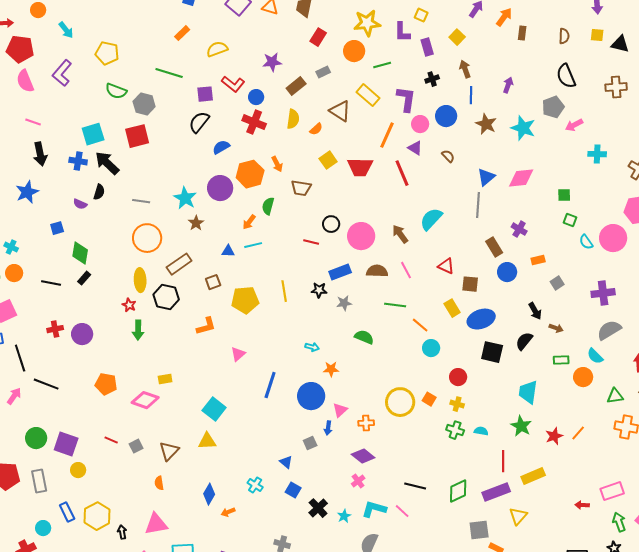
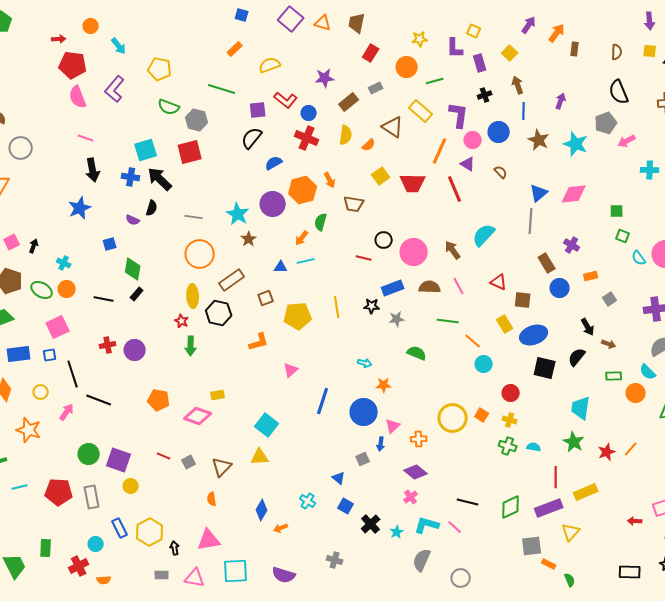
yellow star: (367, 23) -> (420, 39), size x0.6

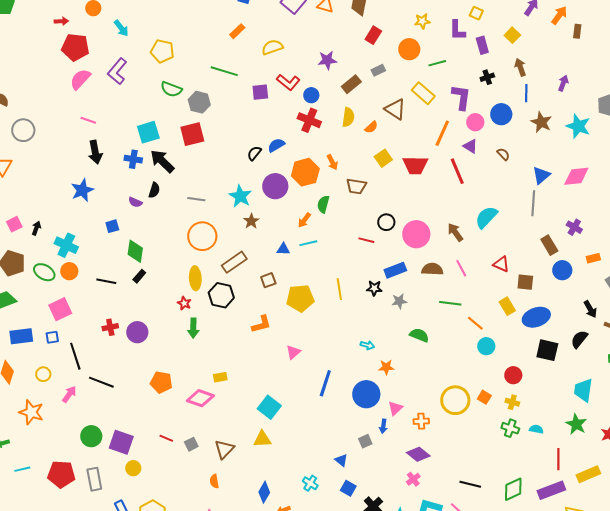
pink semicircle: (78, 97) -> (80, 79), turned 65
black semicircle: (252, 138) -> (254, 153), moved, size x0.7
cyan cross: (64, 263) -> (66, 245), size x1.6

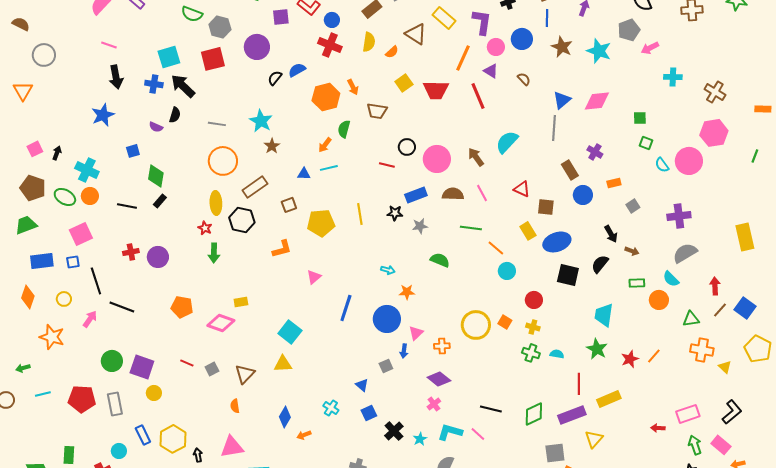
purple circle: (275, 186) -> (257, 47), moved
blue square: (348, 488) -> (369, 413), turned 35

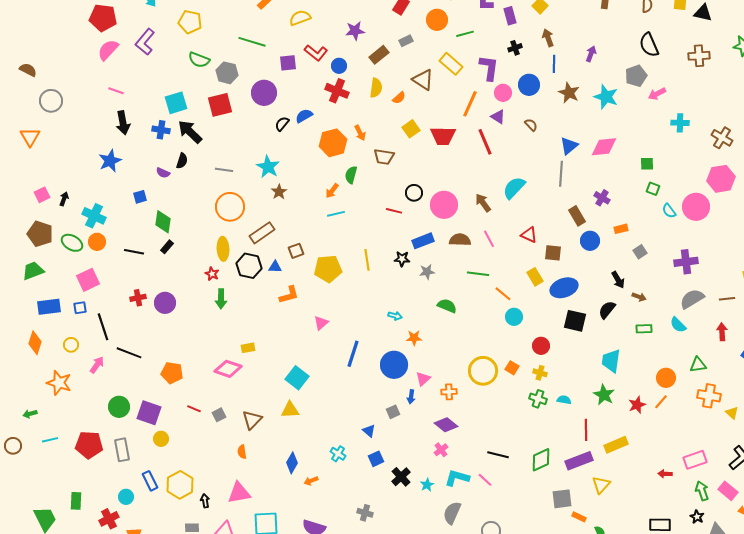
blue triangle: (304, 174) -> (275, 267), moved
orange circle: (659, 300) -> (666, 378), moved
orange pentagon: (182, 307) -> (172, 373), moved
brown line: (720, 310) -> (727, 299), moved, turned 42

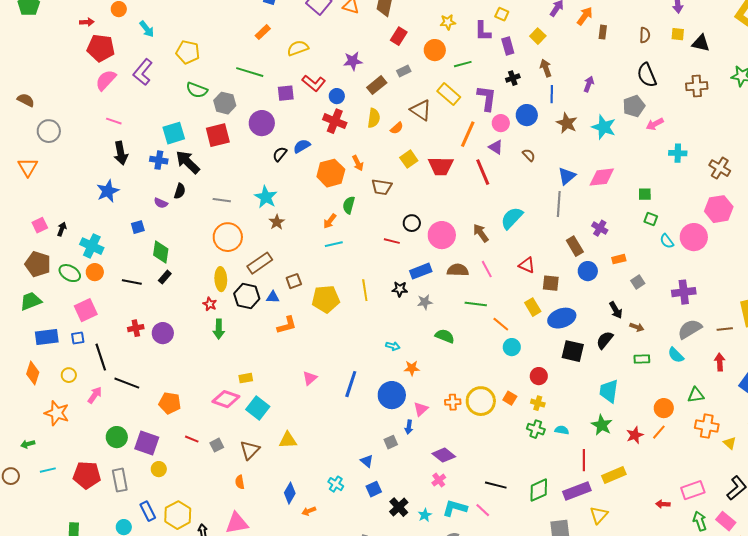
pink triangle: (321, 323) -> (310, 378), moved
cyan square: (297, 378) -> (258, 408), moved
orange cross: (449, 392) -> (453, 402), moved

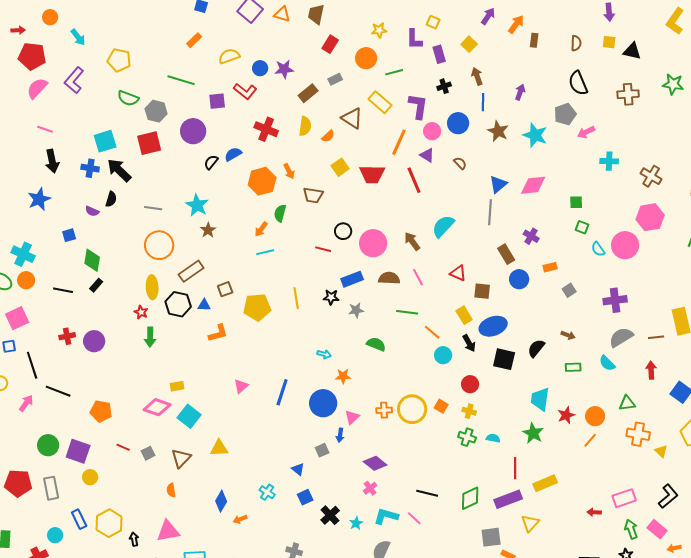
blue circle: (337, 96) -> (260, 68), moved
black arrow: (616, 310) -> (469, 343), moved
red star: (635, 435) -> (566, 415), moved

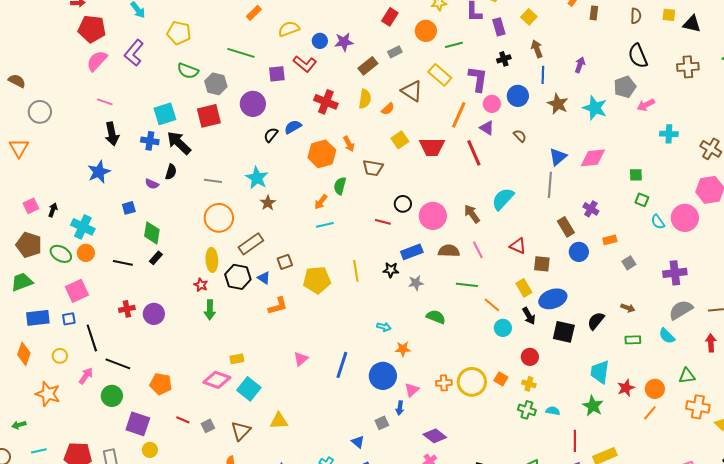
blue triangle: (204, 305) -> (264, 278), turned 32
green circle: (48, 445) -> (112, 396), moved

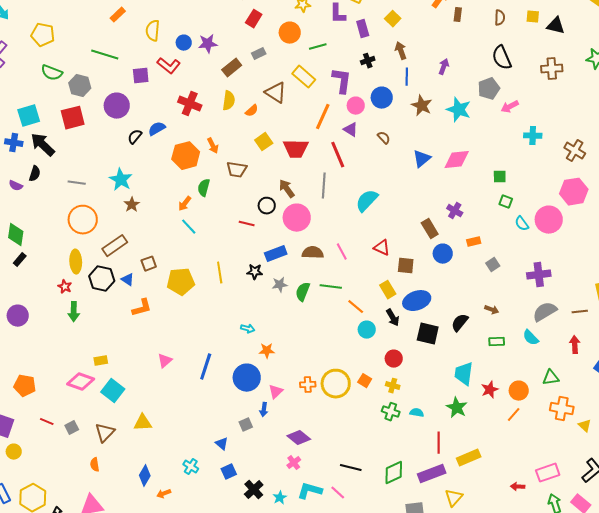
yellow semicircle: (289, 29) -> (153, 31), turned -65
gray line: (550, 185) -> (324, 186), moved
brown arrow: (472, 214) -> (287, 189), moved
cyan line: (325, 225) -> (189, 227), turned 60
green semicircle: (436, 317) -> (303, 292), moved, turned -90

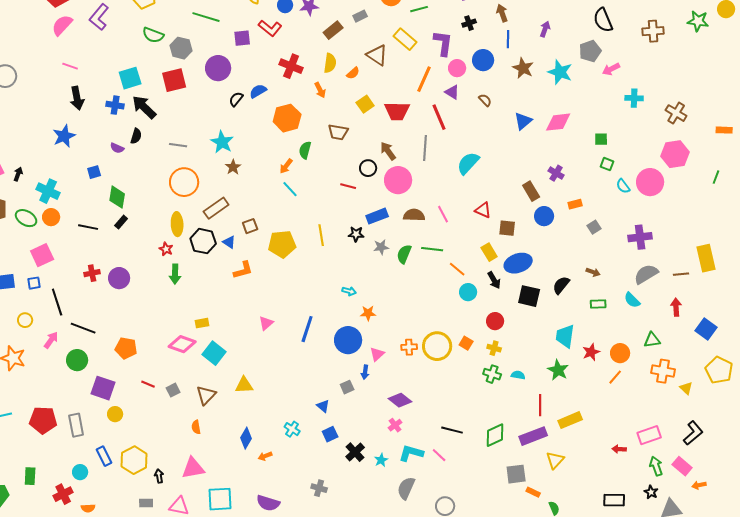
orange arrow: (213, 146) -> (320, 90), moved

